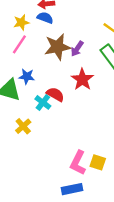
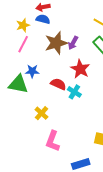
cyan cross: (43, 102) -> (74, 92), moved
yellow cross: (23, 126) -> (41, 113), moved
pink L-shape: (78, 163) -> (53, 141), moved

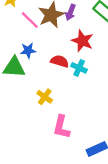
pink line: (23, 44) -> (30, 20), moved, turned -66

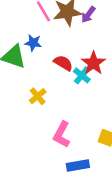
red star: (82, 41) -> (93, 63), moved
pink L-shape: (61, 127) -> (62, 135), moved

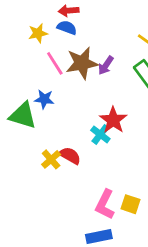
red semicircle: (63, 63) -> (70, 156), moved
pink L-shape: (62, 135) -> (105, 204), moved

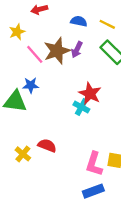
blue semicircle: (67, 28) -> (79, 21), moved
red semicircle: (70, 156) -> (47, 145), moved
yellow cross: (51, 159) -> (23, 154), moved

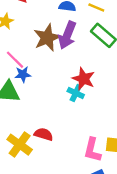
purple arrow: (77, 50) -> (67, 35), size x1.6
pink line: (35, 54) -> (15, 60), moved
yellow cross: (23, 154) -> (20, 145), size x1.5

